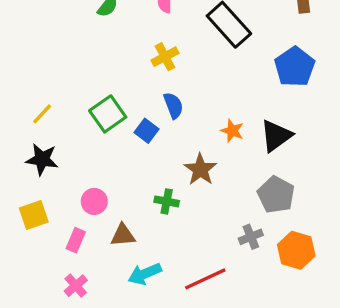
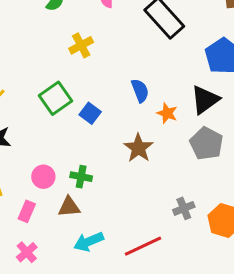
yellow cross: (165, 57) -> (81, 45), moved
blue semicircle: (173, 105) -> (140, 91), moved
black triangle: (276, 136) -> (205, 100), moved
gray pentagon: (276, 195) -> (206, 143), moved
green cross: (167, 201) -> (81, 177), moved

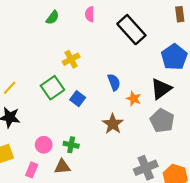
yellow cross: (81, 45) -> (71, 59), moved
gray cross: (184, 208) -> (146, 168), size x1.5

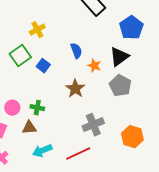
gray cross: (146, 168) -> (93, 125), moved

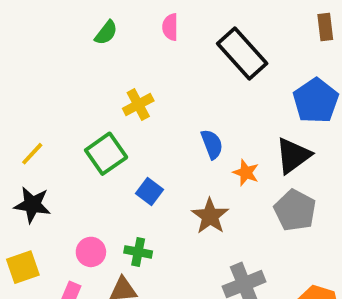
blue square: (43, 66) -> (150, 191), moved

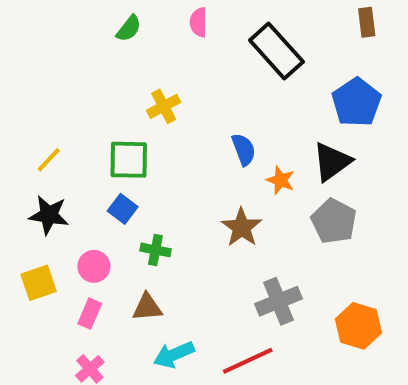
green square: (106, 154) -> (129, 160), turned 36
blue square: (150, 191) -> (123, 209), moved
pink circle: (91, 252) -> (94, 266), moved
green cross: (138, 252) -> (155, 250), moved

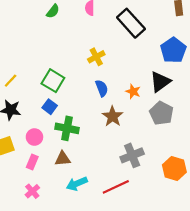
yellow cross: (164, 106) -> (96, 57), moved
blue semicircle: (244, 149) -> (102, 88), moved
green square: (129, 160) -> (53, 81), turned 30
green cross: (155, 250) -> (67, 128), size x1.5

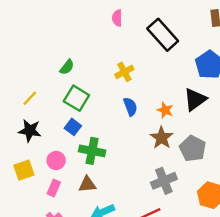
green semicircle: (53, 11) -> (67, 67), moved
gray pentagon: (161, 113) -> (193, 148), moved
brown star: (113, 116) -> (161, 138), moved

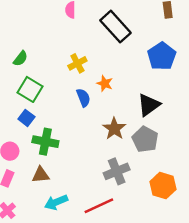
black triangle: (195, 99) -> (149, 105), moved
orange star: (165, 110) -> (105, 83), moved

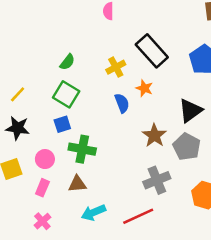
black rectangle: (115, 27) -> (152, 51), moved
green semicircle: (20, 59) -> (67, 62), moved
blue square: (26, 118) -> (62, 124), turned 35

